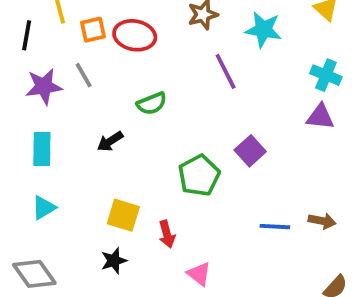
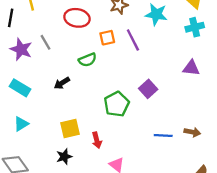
orange square: (93, 30) -> (107, 38), moved
cyan cross: (326, 75) -> (195, 27), moved, turned -36
purple star: (44, 86) -> (21, 49), turned 30
cyan rectangle: (42, 149) -> (20, 88), turned -60
yellow square: (123, 215) -> (70, 129), turned -30

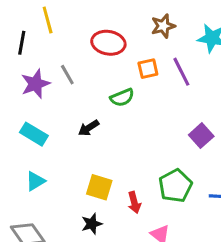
purple star: (21, 49) -> (35, 84), turned 30
green pentagon: (117, 104) -> (175, 186), moved
yellow square: (70, 129) -> (99, 187), turned 30

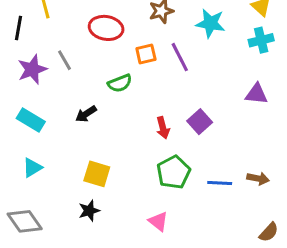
red arrow: (134, 202) -> (163, 128), moved

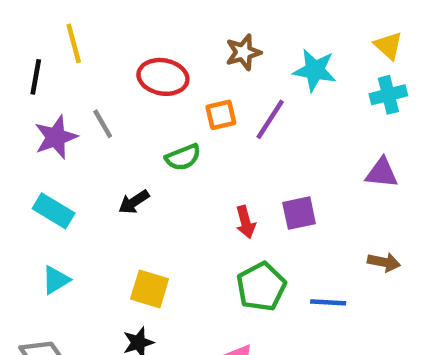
purple line: (180, 57) -> (270, 119), turned 60
purple square: (200, 122) -> (299, 213), turned 30
brown arrow: (258, 178) -> (384, 262), moved

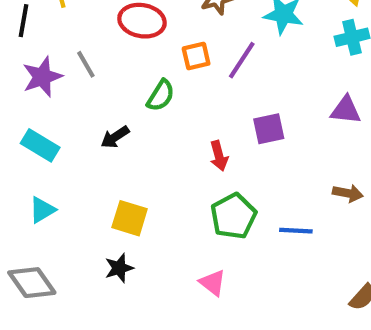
green semicircle: (183, 157) -> (161, 95), turned -36
purple square: (299, 213) -> (269, 129), moved

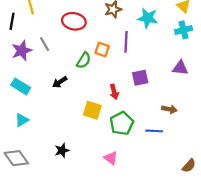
orange square: (196, 56) -> (102, 50), moved, turned 32
purple line: (242, 60) -> (126, 42), turned -30
brown arrow: (348, 193) -> (169, 109), moved
yellow square: (130, 218) -> (92, 110), moved

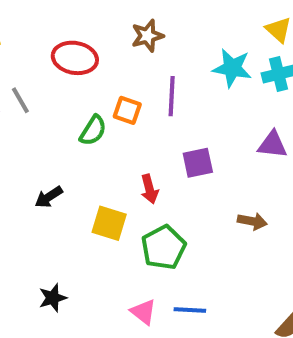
cyan star: (148, 18) -> (232, 68), moved
black arrow: (60, 82) -> (49, 197), moved
blue line: (154, 131) -> (190, 310), moved

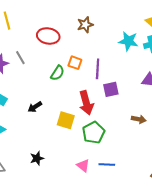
purple line: (172, 96) -> (98, 69), moved
red arrow: (149, 189) -> (86, 103), size x1.6

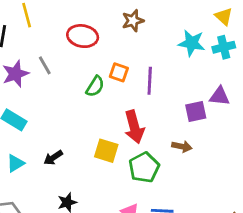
purple square: (111, 89) -> (196, 112), moved
black arrow: (35, 107) -> (53, 158), moved
brown arrow: (139, 119) -> (182, 146), moved

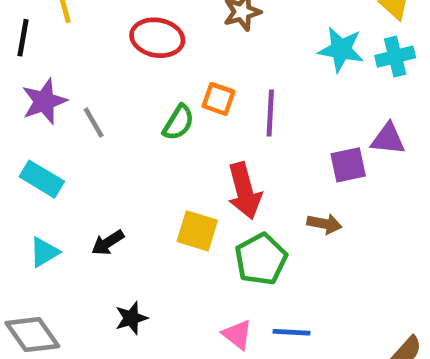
gray line: (45, 65) -> (94, 123), moved

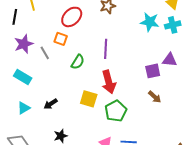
red ellipse: (157, 38) -> (72, 17), turned -55
orange square: (218, 99) -> (61, 39), moved
purple line: (270, 113) -> (106, 49), moved
green semicircle: (178, 123) -> (78, 62), moved
brown arrow: (324, 224) -> (155, 97), moved, turned 32

